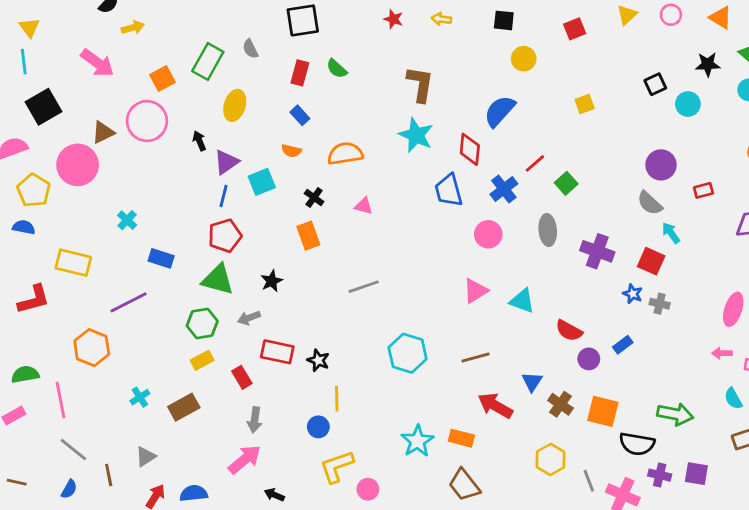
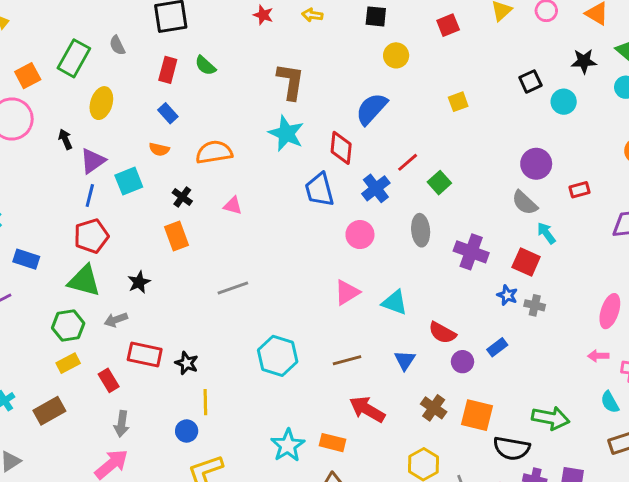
blue triangle: (532, 382) -> (405, 360), moved

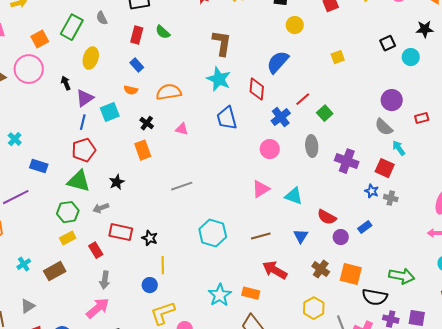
blue trapezoid: (319, 190) -> (227, 118), moved

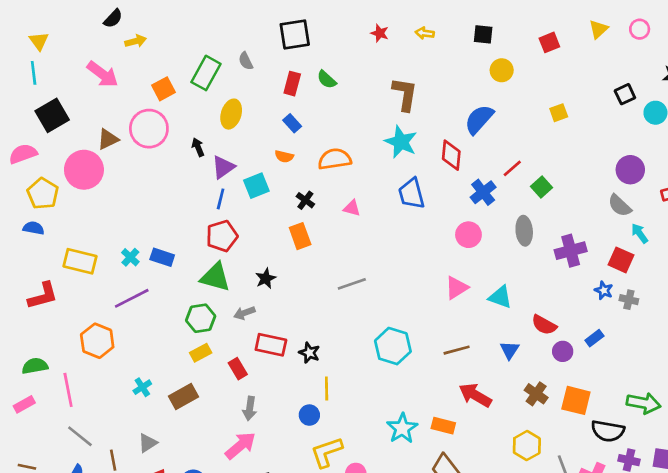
cyan cross: (15, 139) -> (130, 257), moved
purple cross: (347, 161) -> (571, 251), turned -35

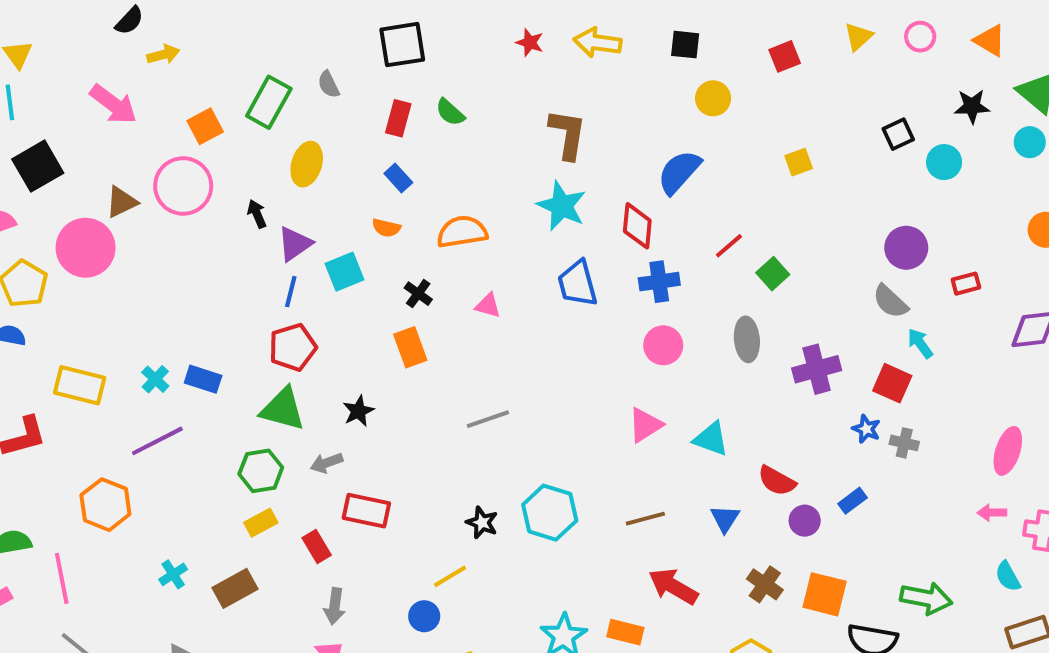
yellow arrow: (425, 33) -> (597, 43), size x1.6
blue cross: (483, 192) -> (659, 282), moved, turned 30
black star: (309, 353) -> (482, 523), moved
yellow line: (327, 389) -> (450, 576), turned 60

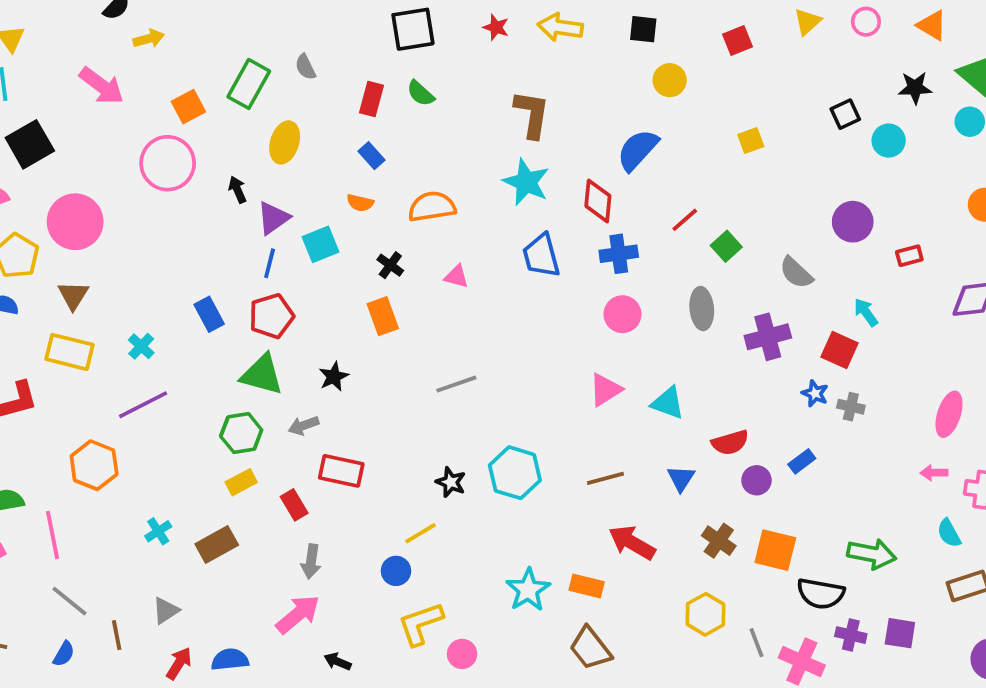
black square: (402, 45) -> (413, 29), moved
brown triangle: (121, 202) -> (73, 295), moved, turned -32
gray semicircle: (890, 302) -> (796, 273), moved
blue rectangle: (203, 379) -> (209, 314), moved, turned 44
red semicircle: (777, 481) -> (730, 443), turned -45

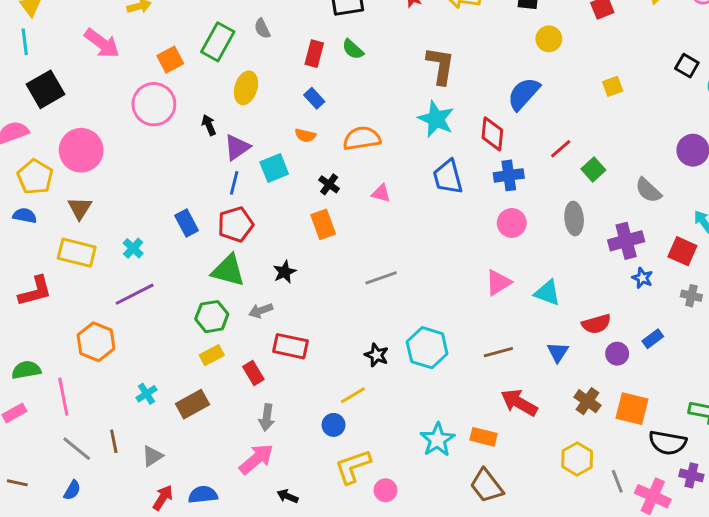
black square: (845, 114) -> (687, 66), turned -35
blue star: (815, 393) -> (642, 278), moved
brown line: (117, 635) -> (114, 441), moved

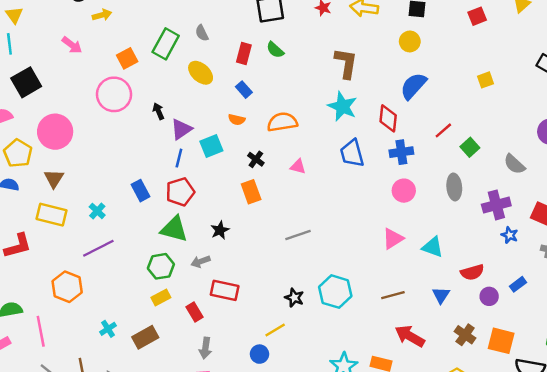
yellow circle: (549, 39) -> (410, 41), moved
pink arrow: (102, 43) -> (72, 45), size x0.7
yellow ellipse: (246, 88) -> (201, 73), moved, turned -65

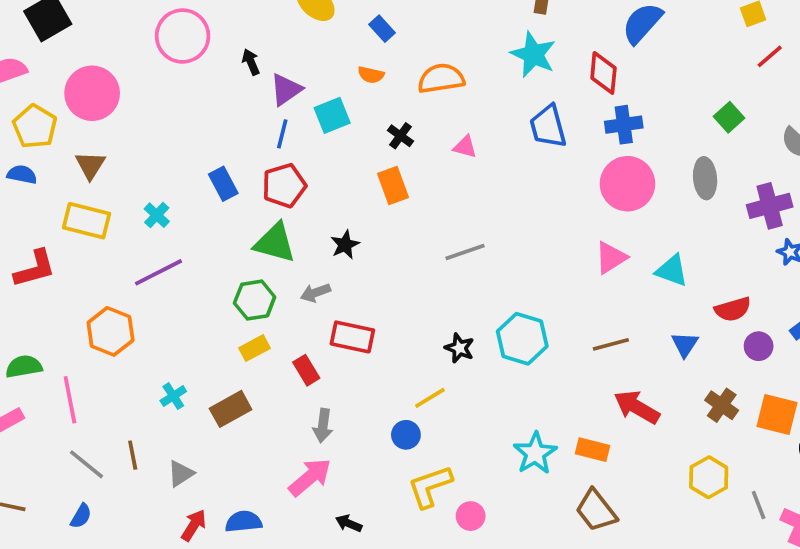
red line: (443, 130) -> (770, 56), moved
pink circle: (404, 191) -> (627, 184), size x1.5

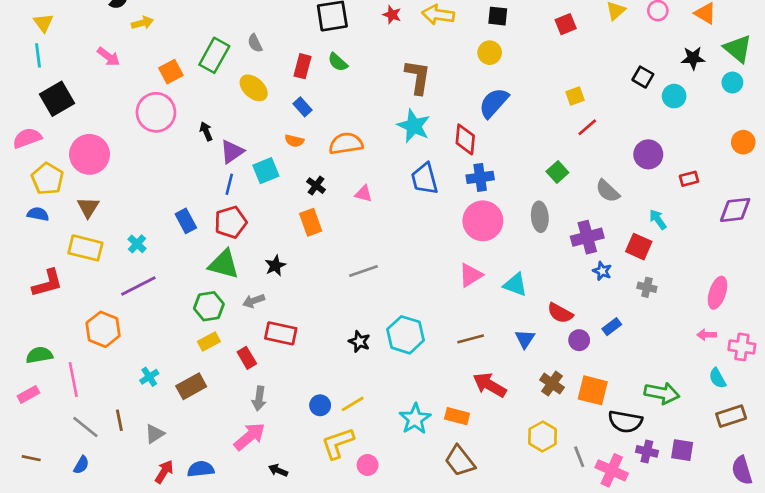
red semicircle: (733, 309) -> (560, 313), turned 45
yellow line: (430, 398) -> (353, 404), moved

